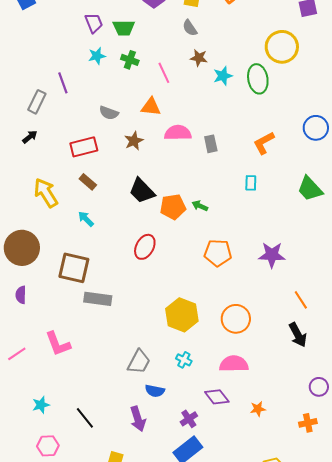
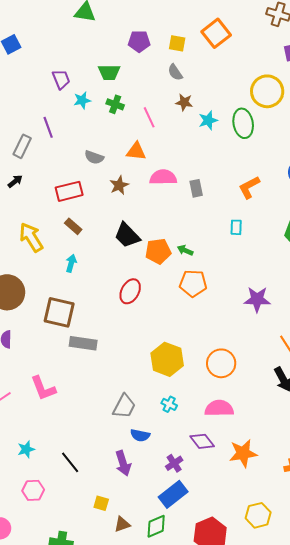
purple trapezoid: (94, 23) -> (61, 79), moved
cyan arrow: (86, 219) -> (71, 263), turned 60
orange pentagon: (218, 253) -> (193, 283), moved
orange star: (258, 409) -> (243, 453), size x1.8

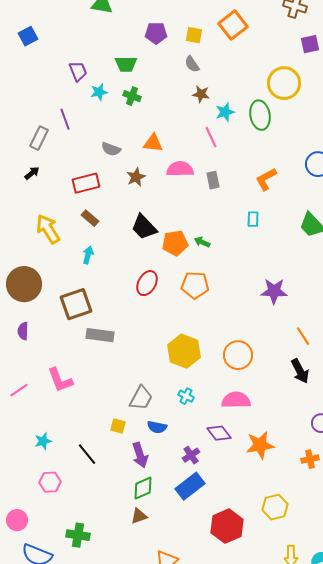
pink line: (149, 117) -> (211, 137), moved
orange pentagon: (193, 283) -> (195, 285), moved
brown square: (59, 312) -> (76, 304), turned -32
yellow square: (101, 503) -> (118, 426), moved
green diamond: (156, 526) -> (143, 488), moved

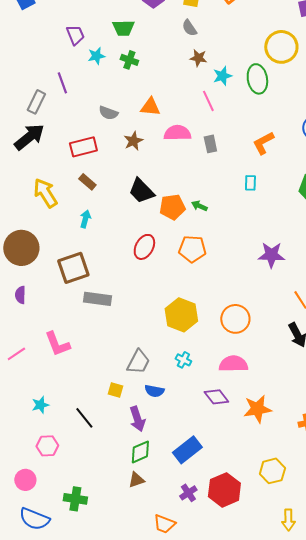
black arrow: (32, 173) -> (29, 137), size x2.0
purple cross: (191, 455) -> (188, 493), moved
pink circle: (17, 520) -> (25, 480), moved

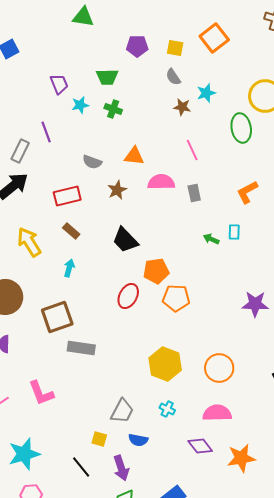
cyan star: (222, 76) -> (206, 93), moved
green arrow: (199, 206) -> (211, 239), moved
orange pentagon: (172, 207) -> (156, 271), moved
cyan star: (40, 405) -> (24, 454), size x1.8
black line: (84, 418) -> (81, 467), moved

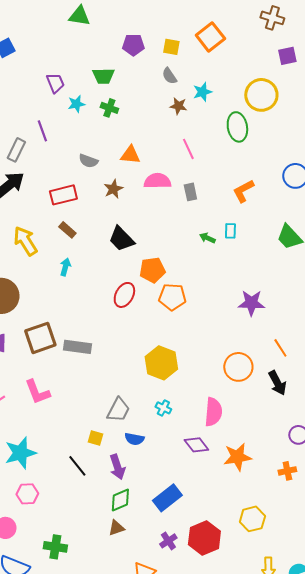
brown square: (57, 317) -> (40, 338), moved
orange circle: (219, 368) -> (238, 367), moved
pink semicircle: (217, 413) -> (213, 412), turned 96

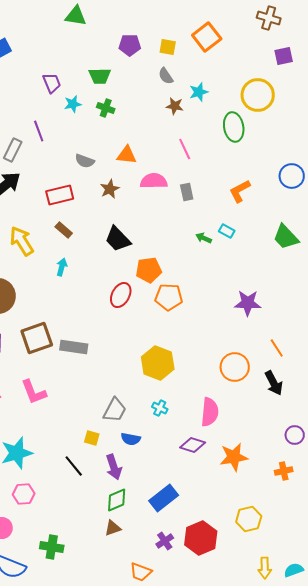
cyan rectangle: (230, 231) -> (227, 231), turned -63
purple diamond: (196, 445) -> (193, 445), turned -35

